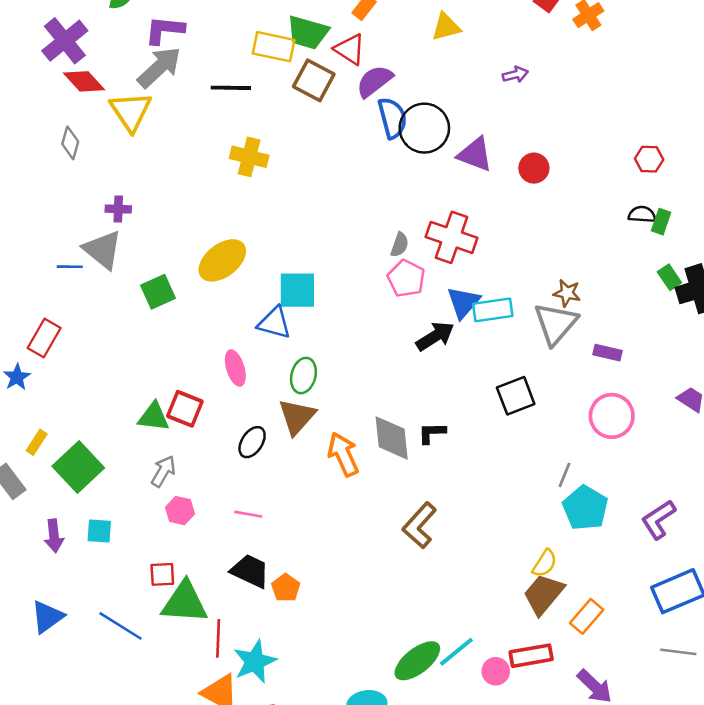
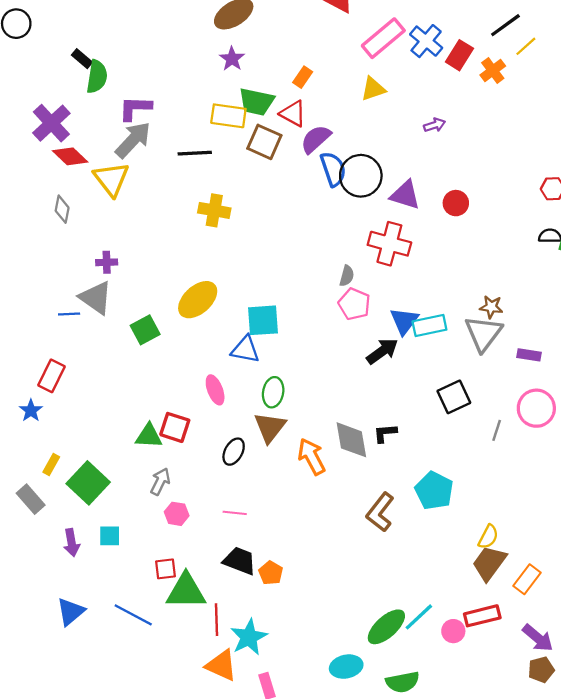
red cross: (451, 237) -> (389, 244), moved
gray line: (564, 475) -> (497, 430), moved
cyan pentagon: (585, 508) -> (434, 491), moved

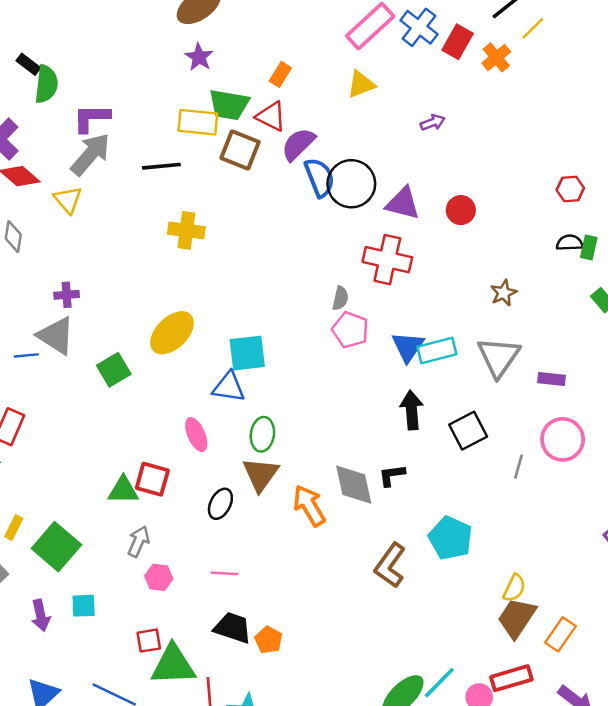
yellow triangle: (111, 179) -> (68, 200), size x0.7
brown star: (491, 307) -> (504, 293), moved, turned -30
black arrow: (382, 351) -> (412, 410), moved, turned -56

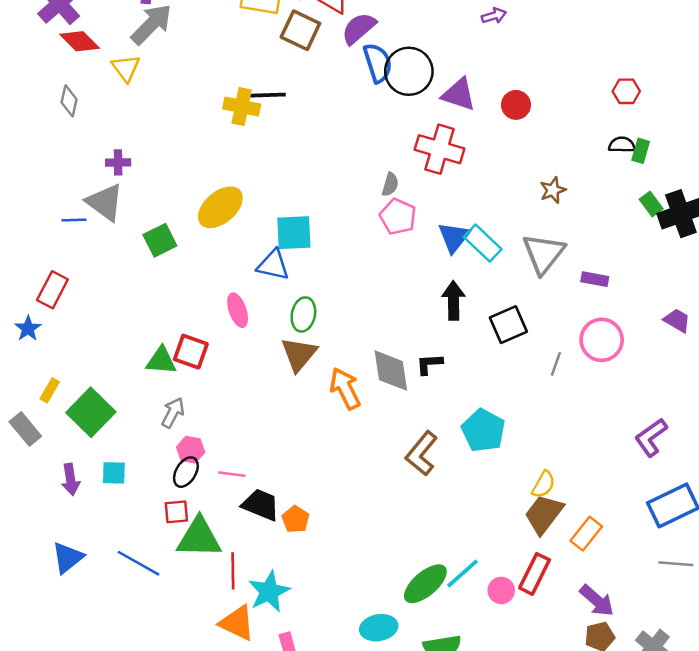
black line: (161, 166) -> (266, 95), moved
cyan rectangle: (437, 351) -> (483, 243), turned 54
black ellipse: (220, 504) -> (186, 472), moved
pink line: (225, 573) -> (232, 474), moved
red rectangle: (511, 678) -> (535, 574), turned -51

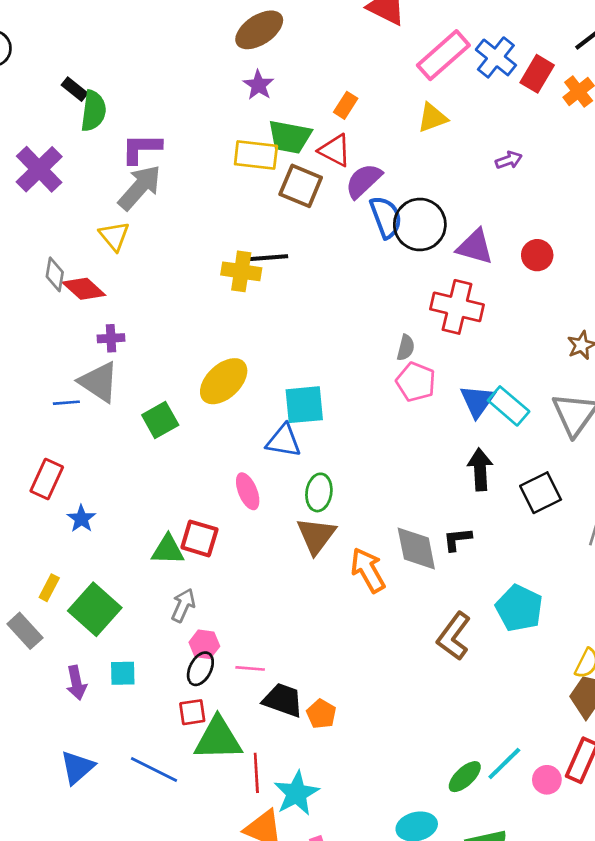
red diamond: (80, 41) -> (84, 289), moved
blue star: (28, 328) -> (81, 519), moved
green ellipse: (425, 584) -> (465, 777), size x0.7

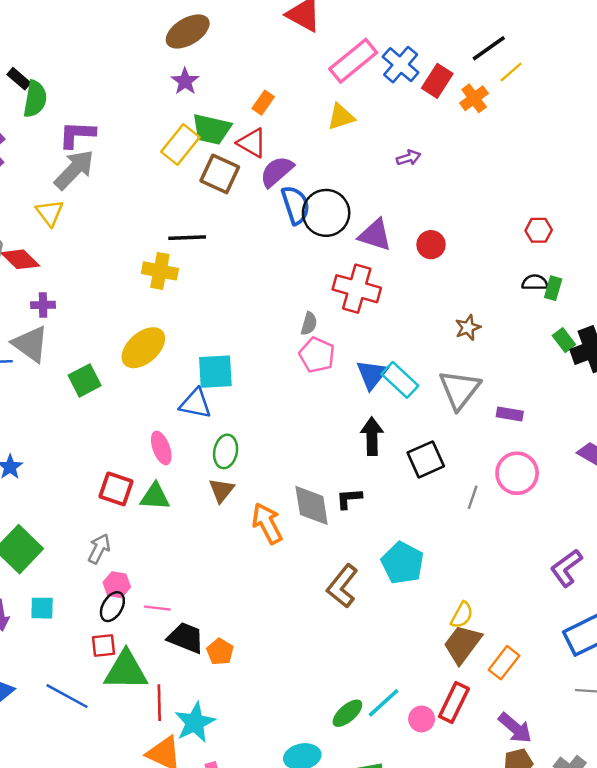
yellow rectangle: (256, 155) -> (180, 144), turned -60
yellow cross: (241, 271) -> (160, 271), moved
brown triangle: (316, 536) -> (222, 490), size x0.7
green triangle: (168, 550) -> (155, 497), moved

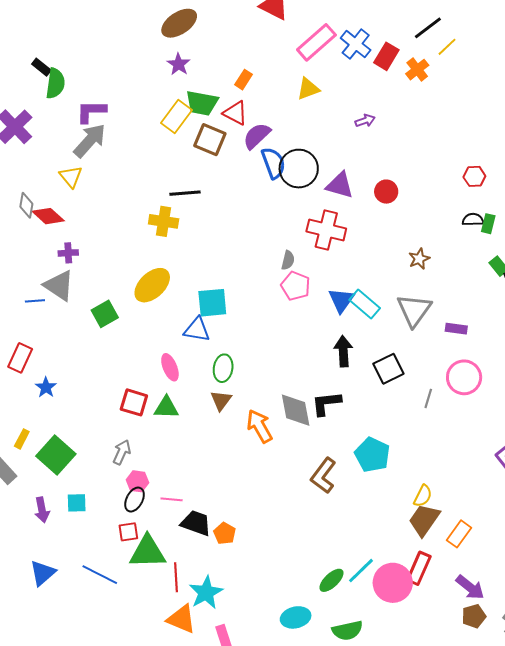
black L-shape: (349, 499) -> (326, 403), size x1.4
pink circle: (422, 719) -> (393, 583), size x1.8

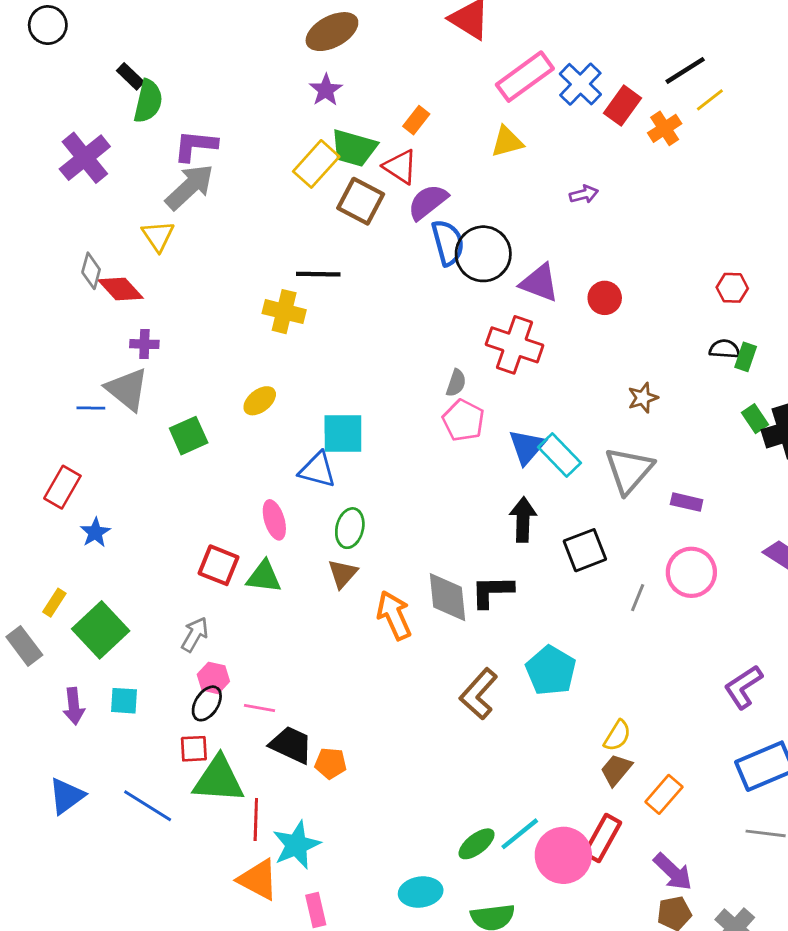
yellow ellipse: (152, 285) -> (260, 401), size x0.6
brown trapezoid: (424, 520) -> (616, 770), size x0.7
orange pentagon: (225, 533) -> (331, 763), turned -30

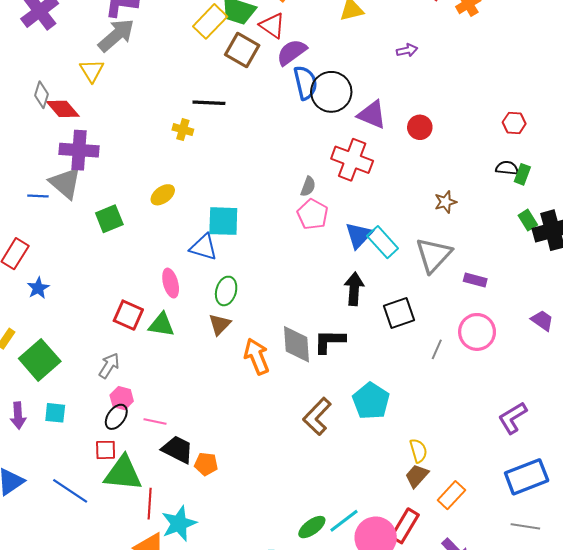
yellow cross: (284, 312) -> (183, 130), size x0.7
purple cross: (144, 344) -> (79, 150), size x1.8
yellow semicircle: (617, 736) -> (418, 451), turned -50

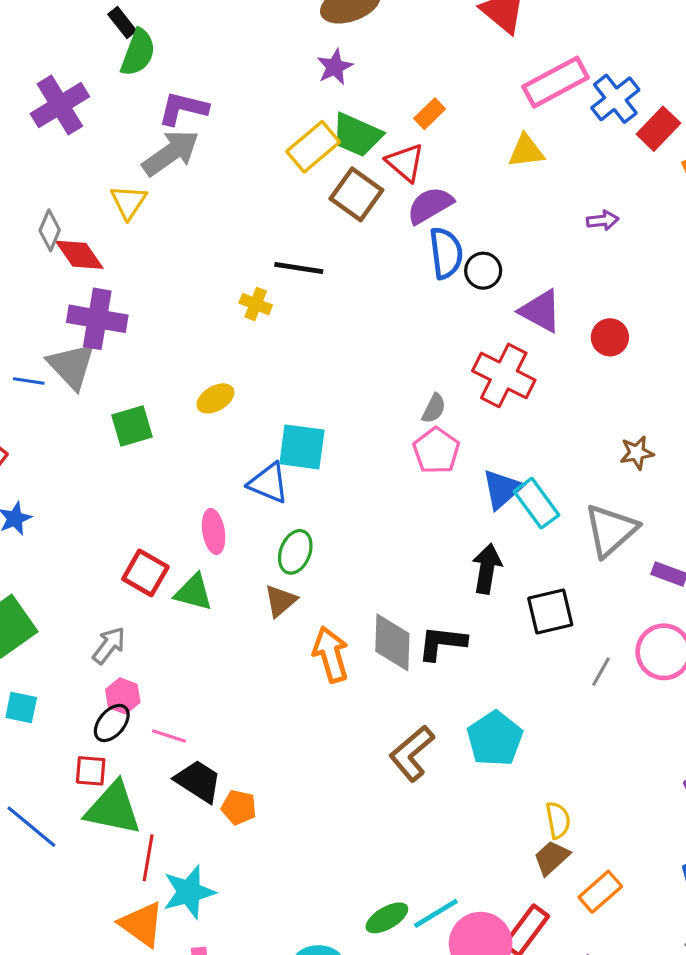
black circle: (331, 92) -> (483, 271), size x0.6

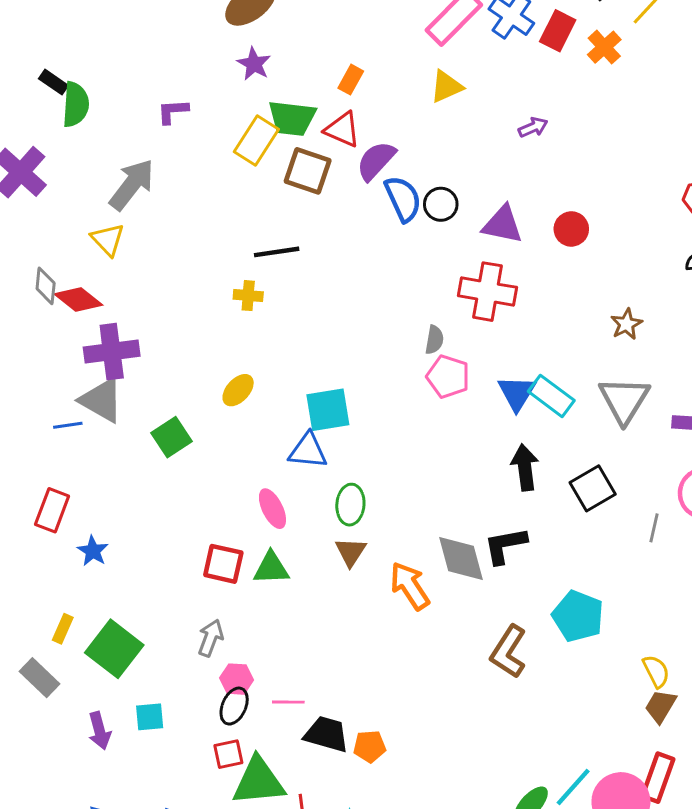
purple L-shape: (183, 108) -> (173, 111), moved, size x0.7

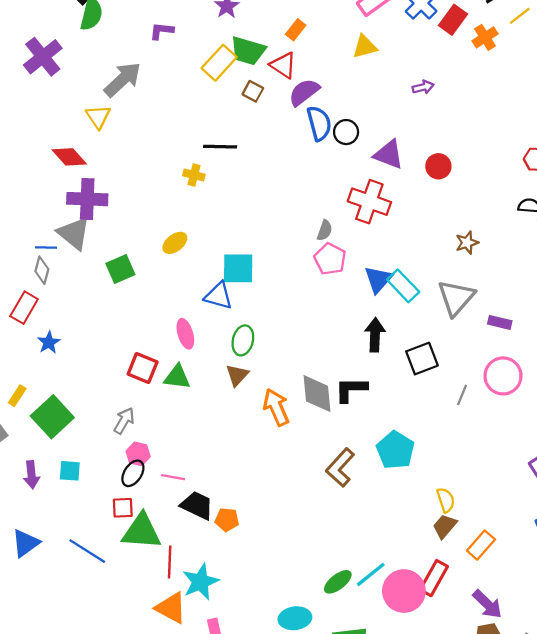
brown square: (308, 171) -> (253, 91), size x0.6
gray diamond: (46, 286) -> (42, 270), moved

